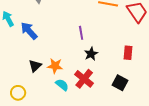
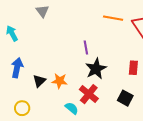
blue arrow: (29, 31) -> (17, 68), moved, turned 54
black star: (91, 54) -> (96, 69), size x1.5
cyan semicircle: (62, 85) -> (72, 108), moved

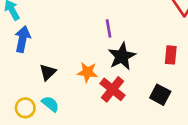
blue arrow: (17, 68) -> (23, 39), moved
orange star: (60, 81) -> (87, 72), moved
cyan semicircle: (72, 108) -> (50, 104), moved

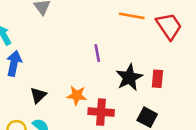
black star: (122, 56) -> (129, 77), moved
red cross: (113, 89) -> (101, 112), turned -35

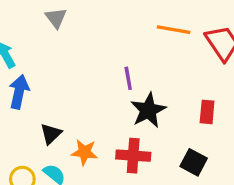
black star: (129, 77) -> (148, 110), moved
orange star: (77, 95) -> (85, 152), moved

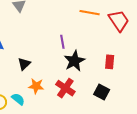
black triangle: (51, 134) -> (24, 64), moved
red cross: (133, 156) -> (65, 88), turned 30

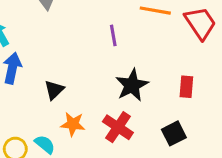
purple line: (62, 42) -> (113, 35), moved
black square: (102, 92) -> (174, 133), turned 35

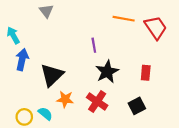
purple line: (113, 35) -> (94, 45), moved
black triangle: (54, 90) -> (52, 75), size x1.6

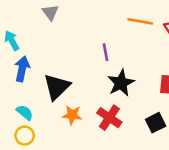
cyan semicircle: (45, 114) -> (25, 112), moved

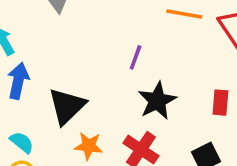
purple line: (105, 52) -> (136, 57), turned 30

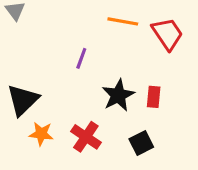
black star: (157, 101) -> (118, 95), moved

